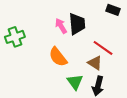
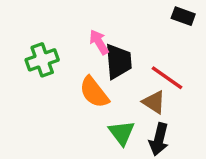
black trapezoid: (77, 24) -> (118, 61), moved
green cross: (15, 37) -> (42, 60), moved

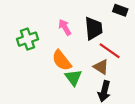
black trapezoid: (118, 61) -> (94, 28), moved
green triangle: (122, 133) -> (73, 77), moved

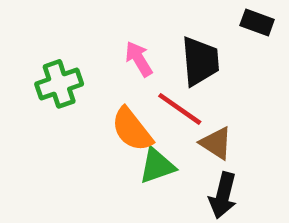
red line: (110, 51) -> (180, 109), moved
green triangle: (73, 77) -> (157, 166), turned 48

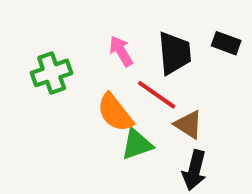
black rectangle: (257, 22) -> (226, 43), moved

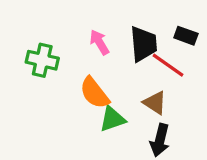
green cross: (52, 73) -> (42, 60), turned 32
red line: (157, 95) -> (168, 65), moved

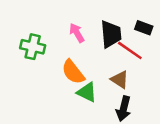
green triangle: (112, 119) -> (87, 92), turned 45

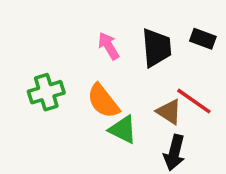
green cross: (33, 47) -> (46, 92), moved, turned -30
red line: (130, 50) -> (194, 101), moved

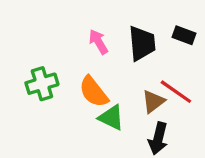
brown triangle: (169, 112) -> (153, 101), turned 50

